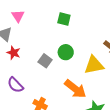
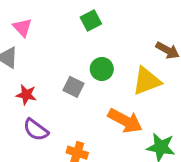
green square: (64, 19) -> (91, 20), turned -32
red star: (14, 53) -> (26, 95), moved

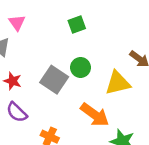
gray square: (74, 87) -> (54, 80), size x1.5

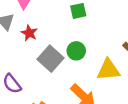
red star: (13, 81) -> (29, 33), moved

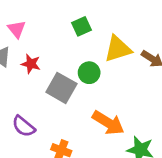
yellow triangle: (108, 70) -> (118, 49), moved

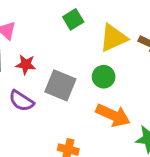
green circle: (89, 73) -> (104, 77), moved
purple semicircle: (24, 126) -> (21, 101), moved

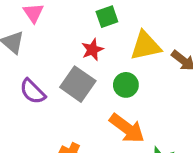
red star: (26, 64) -> (92, 50), moved, turned 30

